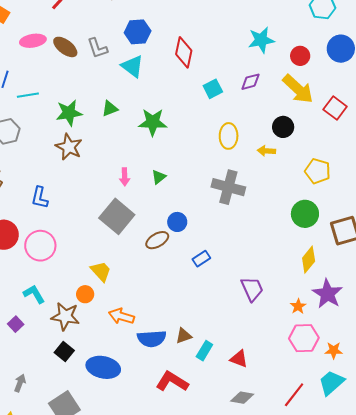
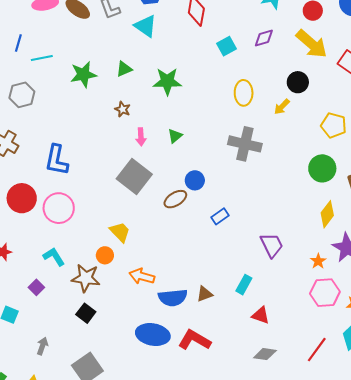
brown star: (69, 147) -> (122, 109), moved, size x0.6
yellow arrow: (266, 151) -> (282, 107), turned -48
blue L-shape: (40, 198) -> (57, 160), size x1.4
cyan rectangle: (204, 351) -> (244, 285), moved
blue ellipse: (103, 367) -> (153, 335), moved

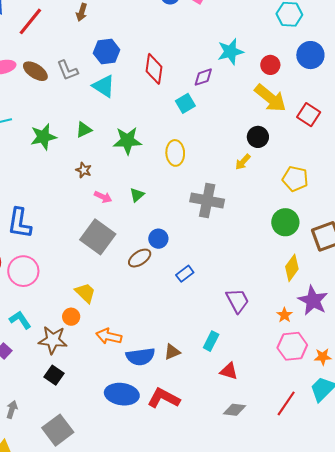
purple diamond: (264, 38) -> (203, 77), moved
yellow ellipse: (244, 93) -> (175, 153), moved
pink arrow: (141, 137) -> (103, 197), turned -60

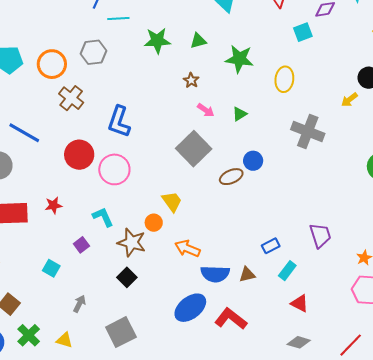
blue rectangle: (185, 274) -> (271, 246), moved
blue ellipse: (122, 394) -> (190, 308), turned -56

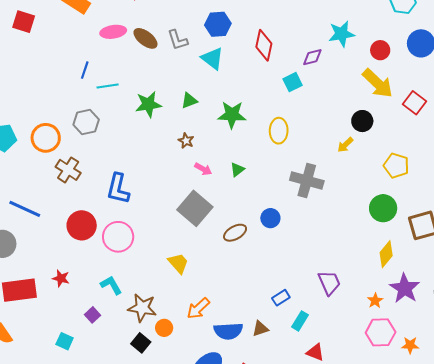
blue circle: (253, 161) -> (270, 218), moved
red star: (53, 205) -> (61, 278), turned 30
orange circle: (154, 223) -> (164, 328), moved
orange arrow: (187, 248) -> (198, 308), turned -60

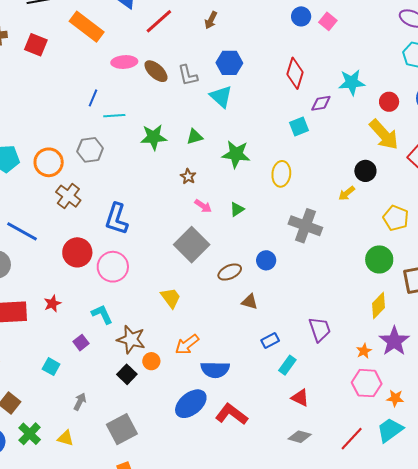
red diamond: (264, 45) -> (295, 73), moved
red star: (61, 278) -> (52, 304), turned 30
brown triangle: (260, 329) -> (250, 302), moved, turned 30

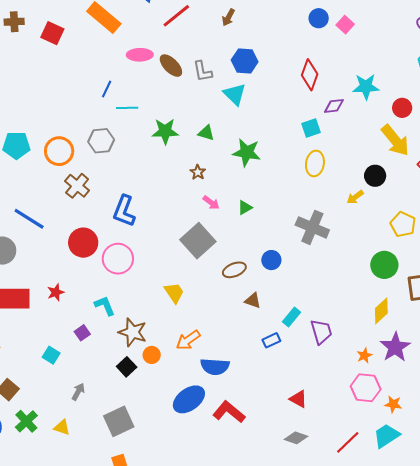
green triangle: (195, 137) -> (206, 133), turned 30
yellow ellipse: (281, 174) -> (315, 163), moved
cyan rectangle: (287, 365) -> (291, 317), moved

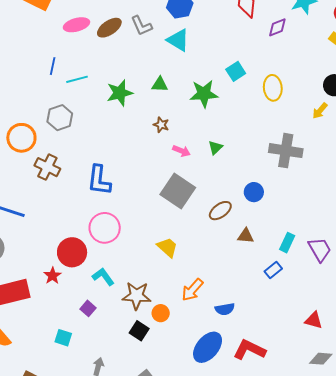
brown ellipse: (171, 66) -> (109, 28), turned -65
cyan square: (311, 128) -> (236, 71), moved
red circle: (83, 243) -> (72, 252), moved
blue semicircle: (215, 367) -> (225, 309), size x0.7

